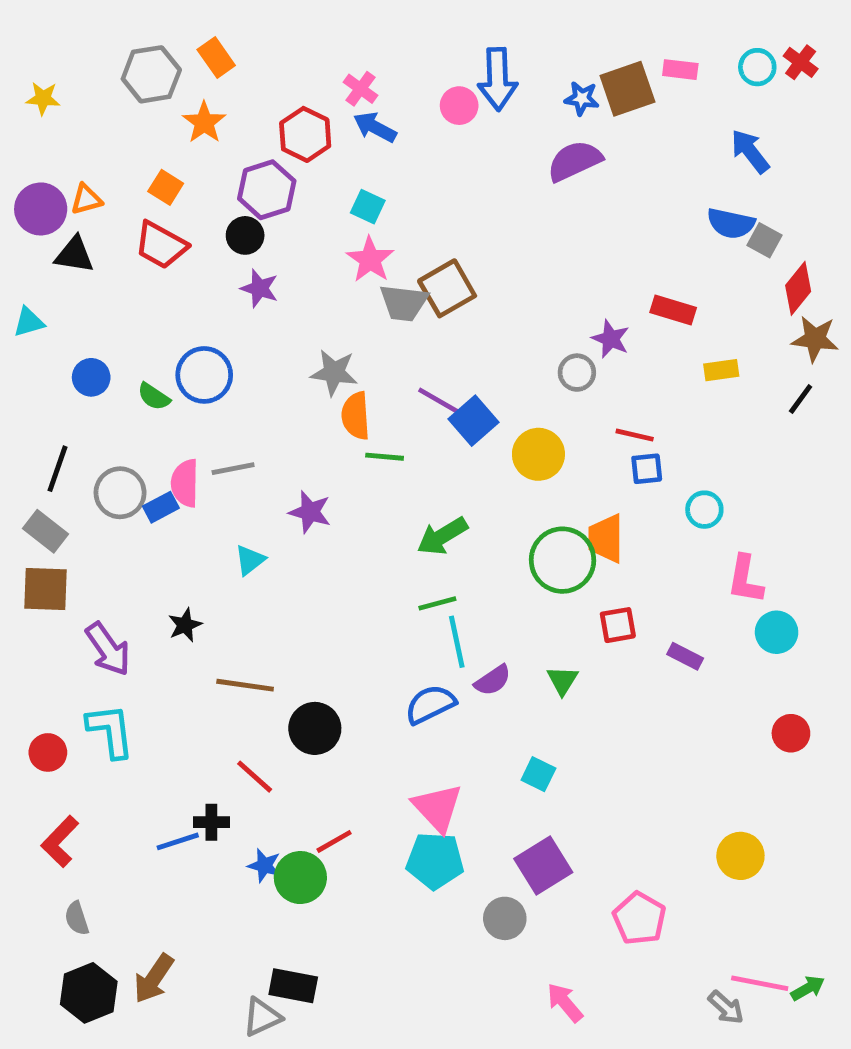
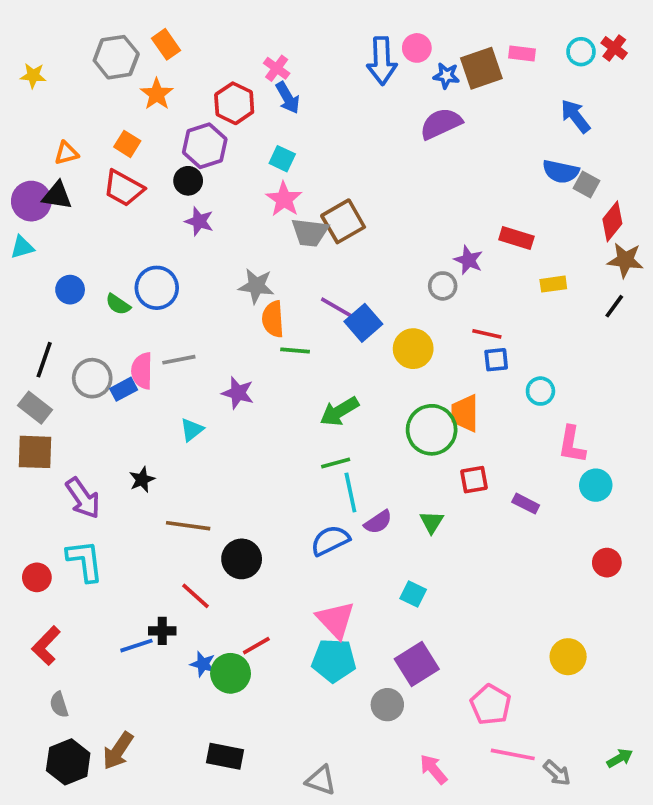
pink circle: (459, 106) -> (417, 48), moved
blue arrow: (375, 127) -> (288, 98), turned -148
purple circle: (41, 209) -> (31, 201), moved
pink line: (760, 983) -> (513, 754), moved
gray triangle: (262, 1017) -> (321, 780), moved, turned 44

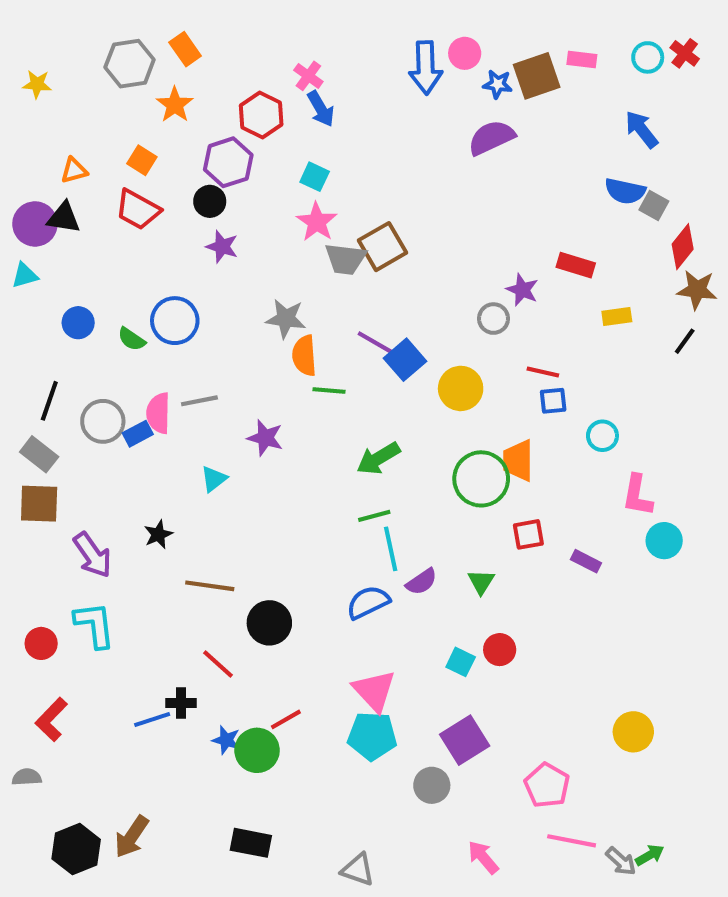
red circle: (607, 563) -> (500, 650), moved
gray semicircle: (59, 705) -> (27, 777), moved, turned 105
green arrow: (620, 758) -> (650, 855), moved

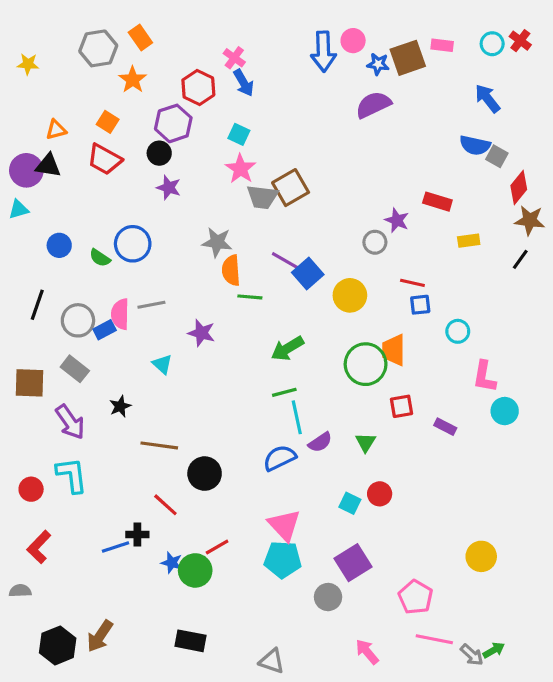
gray rectangle: (39, 454) -> (75, 369), moved
cyan triangle: (214, 479) -> (162, 364), turned -40

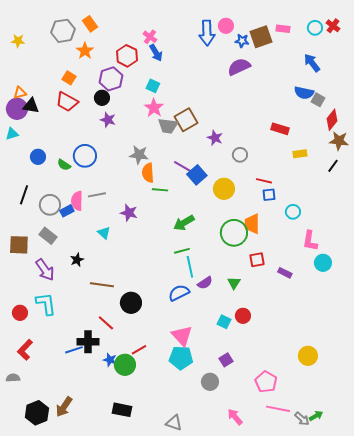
orange triangle: (56, 130) -> (20, 93), moved
purple star: (397, 220) -> (215, 138), moved
black cross: (137, 534) -> (88, 342), size x1.5
purple square: (353, 563) -> (226, 360), size x0.6

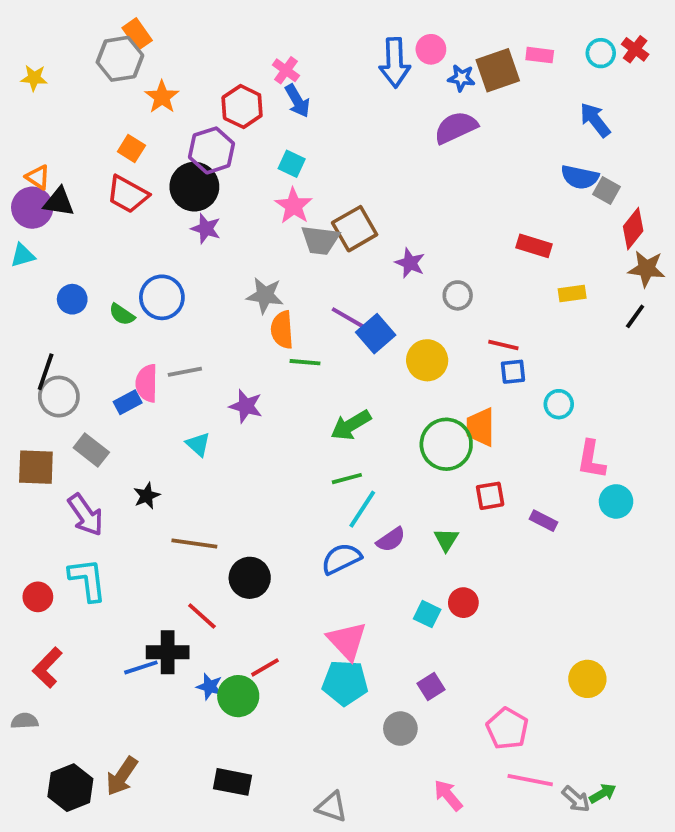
orange rectangle: (90, 24) -> (137, 34), moved
orange triangle: (20, 93) -> (38, 177), turned 48
black circle: (102, 98) -> (194, 187), size x1.6
gray circle: (50, 205) -> (59, 397), moved
cyan line: (190, 267) -> (362, 509), turned 45

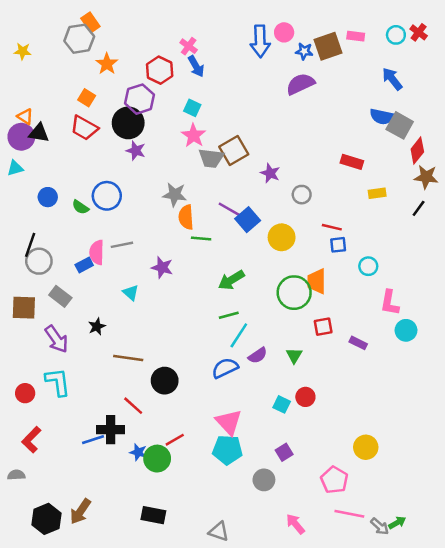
gray square: (606, 190) -> (400, 125), size x1.5
yellow circle: (587, 679) -> (366, 447), moved

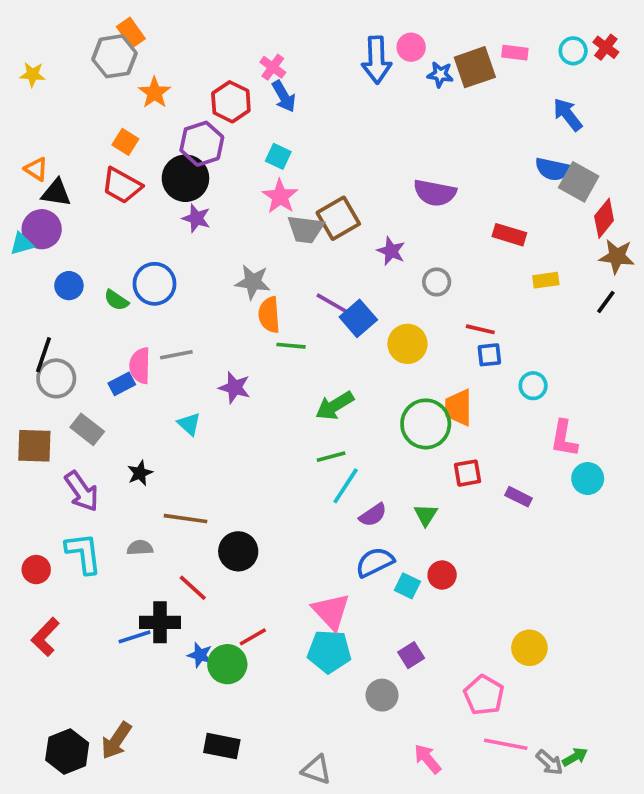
purple semicircle: (300, 84) -> (435, 193), moved, turned -144
purple circle: (21, 137) -> (42, 229), moved
blue semicircle: (225, 368) -> (375, 562), moved
gray semicircle: (16, 475) -> (140, 548), moved

